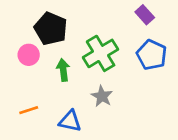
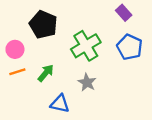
pink circle: (29, 55) -> (15, 49), moved
green arrow: (63, 70) -> (46, 73), moved, turned 48
orange line: (29, 110) -> (17, 72), moved

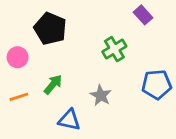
green cross: (86, 46) -> (114, 49), moved, size x0.7
blue pentagon: (130, 47) -> (157, 84), moved, turned -30
orange line: (17, 72) -> (19, 97), moved

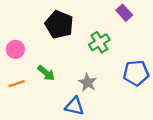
black pentagon: (50, 29) -> (59, 25), moved
green arrow: (53, 84) -> (46, 73), turned 90
blue triangle: (69, 120) -> (75, 106), moved

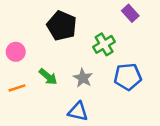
blue pentagon: (136, 73) -> (128, 77), moved
gray star: (88, 82) -> (83, 78), moved

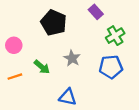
purple rectangle: (130, 13) -> (96, 12), moved
green cross: (104, 44) -> (115, 36), moved
gray star: (83, 78) -> (72, 58), moved

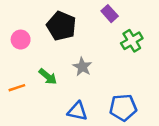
pink circle: (14, 45) -> (21, 40), moved
blue pentagon: (111, 67) -> (123, 107), moved

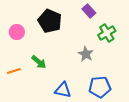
gray star: (82, 67) -> (86, 54), moved

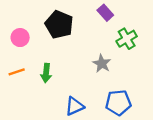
green arrow: (39, 62) -> (46, 73), turned 56
orange line: (14, 71) -> (17, 72), moved
blue triangle: (63, 90) -> (75, 106), turned -36

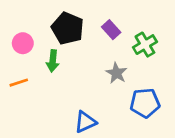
purple rectangle: (105, 13) -> (111, 30), moved
green arrow: (46, 73) -> (53, 61), moved
blue pentagon: (118, 103) -> (145, 103), moved

